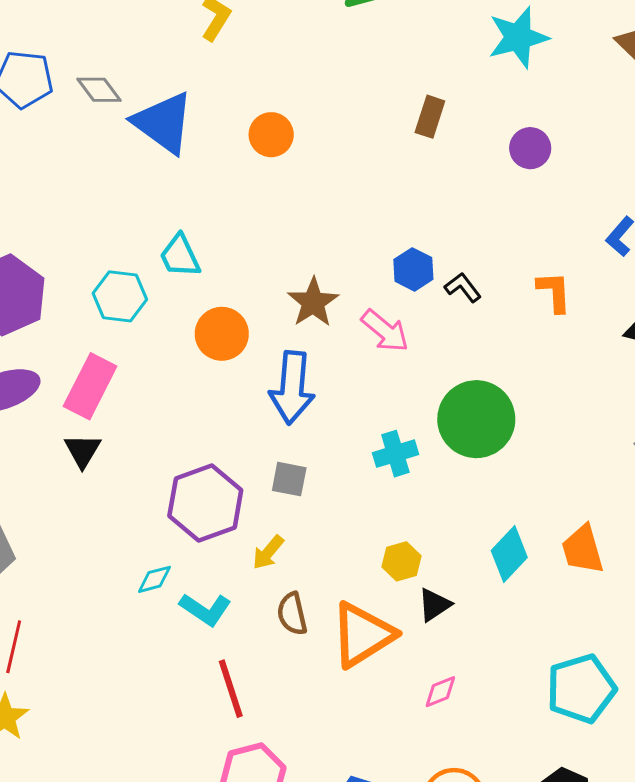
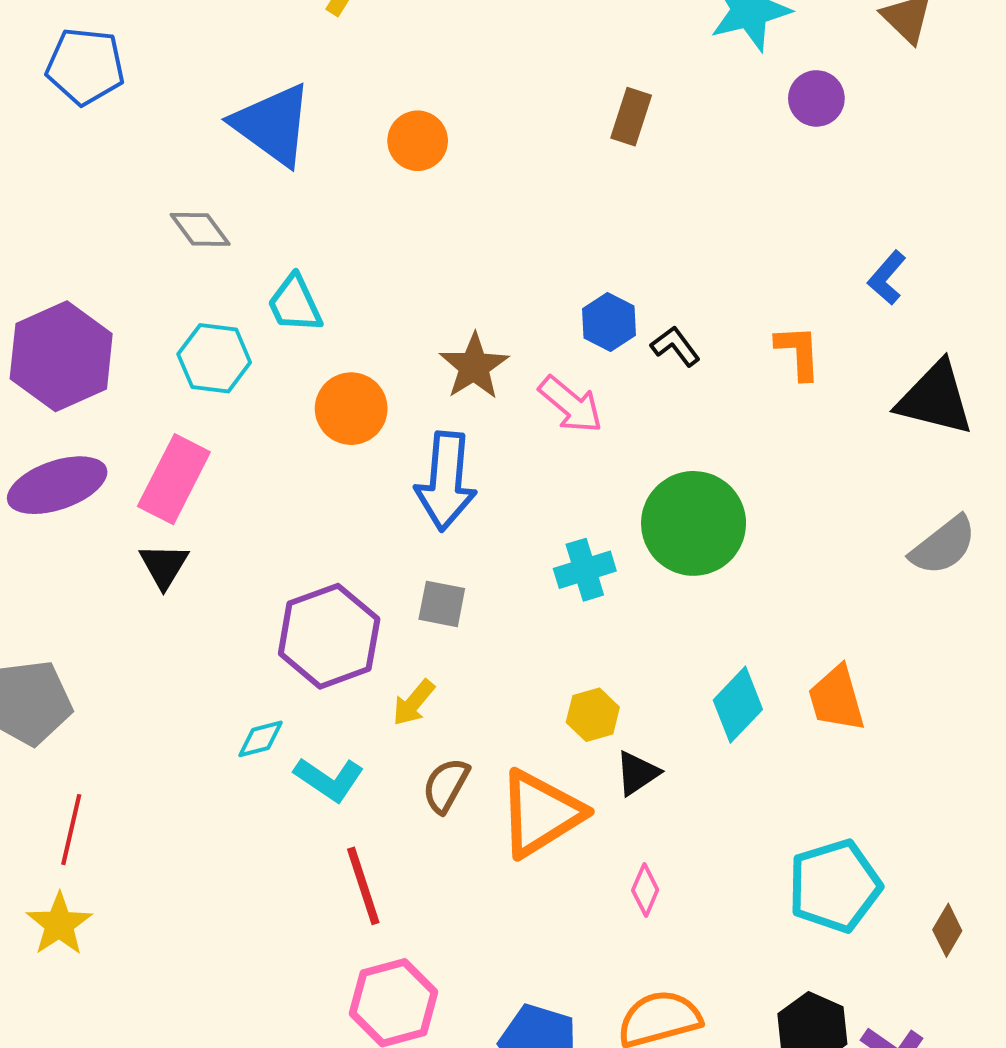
gray diamond: (99, 90) -> (200, 229), moved
purple circle: (530, 148) -> (816, 98), moved
brown semicircle: (292, 614) -> (446, 785), turned 42
pink diamond: (440, 692) -> (645, 890), turned -45

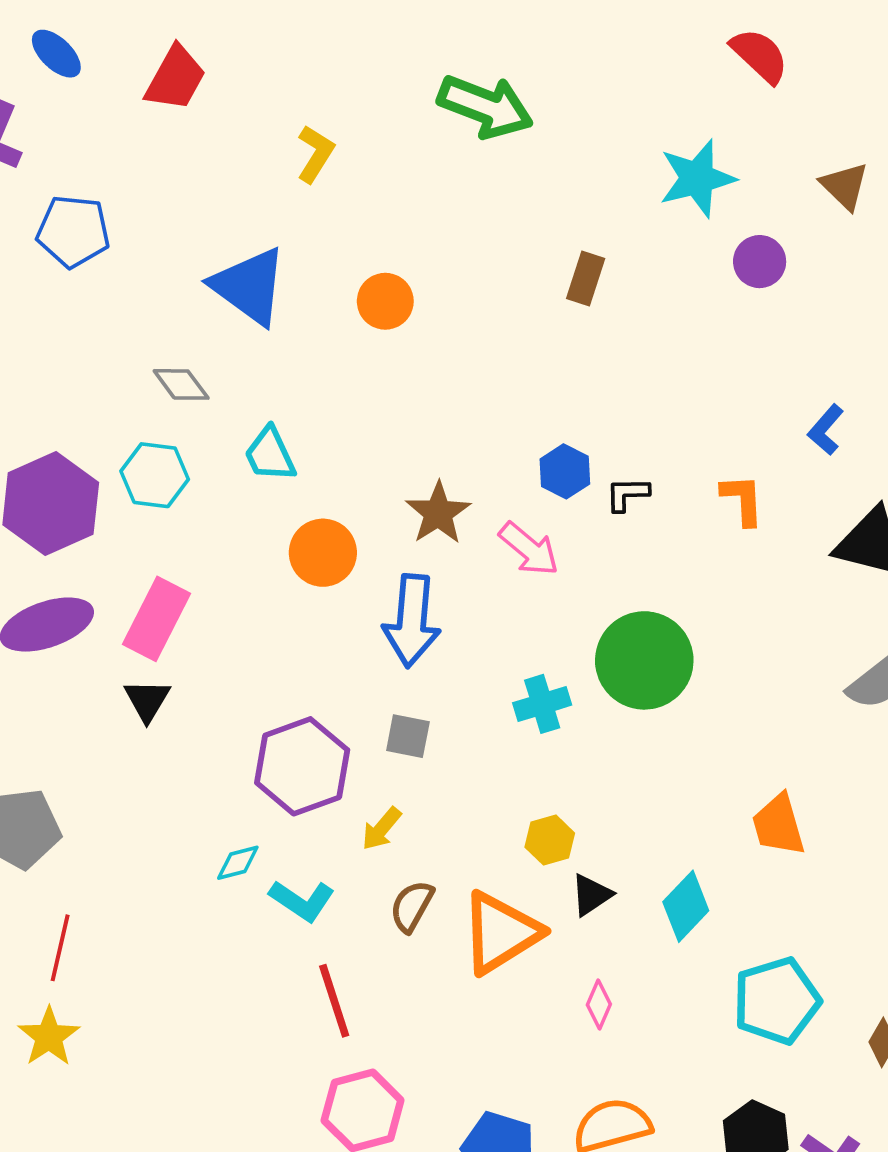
black L-shape: (675, 346) -> (627, 494), turned -54
cyan hexagon: (214, 358) -> (155, 475), moved
cyan diamond: (738, 705) -> (686, 906), moved

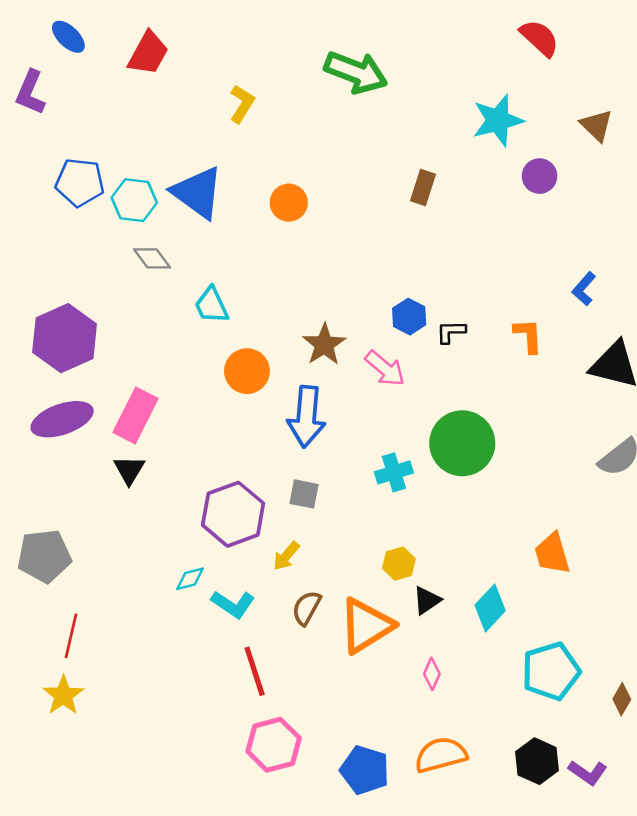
blue pentagon: (73, 231) -> (80, 182), moved
cyan hexagon: (155, 475) -> (134, 200), moved

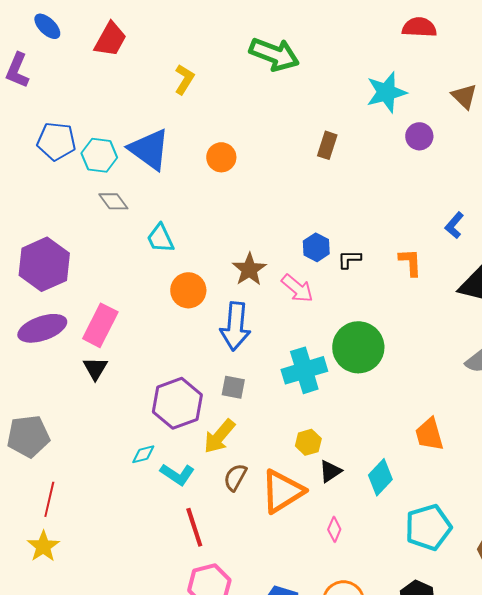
red semicircle: (540, 38) -> (419, 27), turned -40
cyan cross: (394, 472) -> (304, 370), size x1.5
yellow arrow: (286, 556) -> (219, 436), size x1.5

